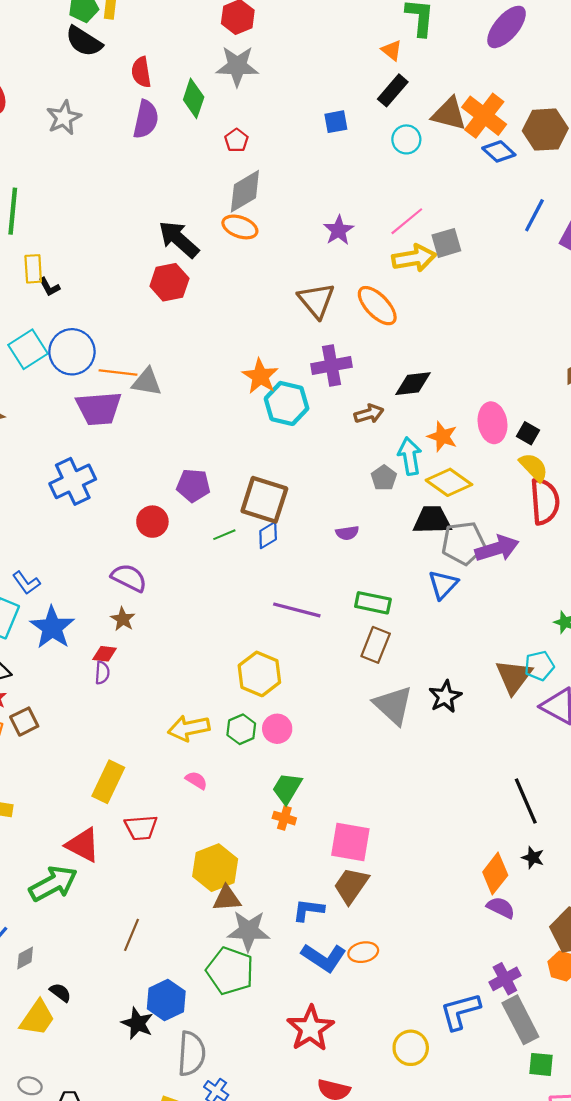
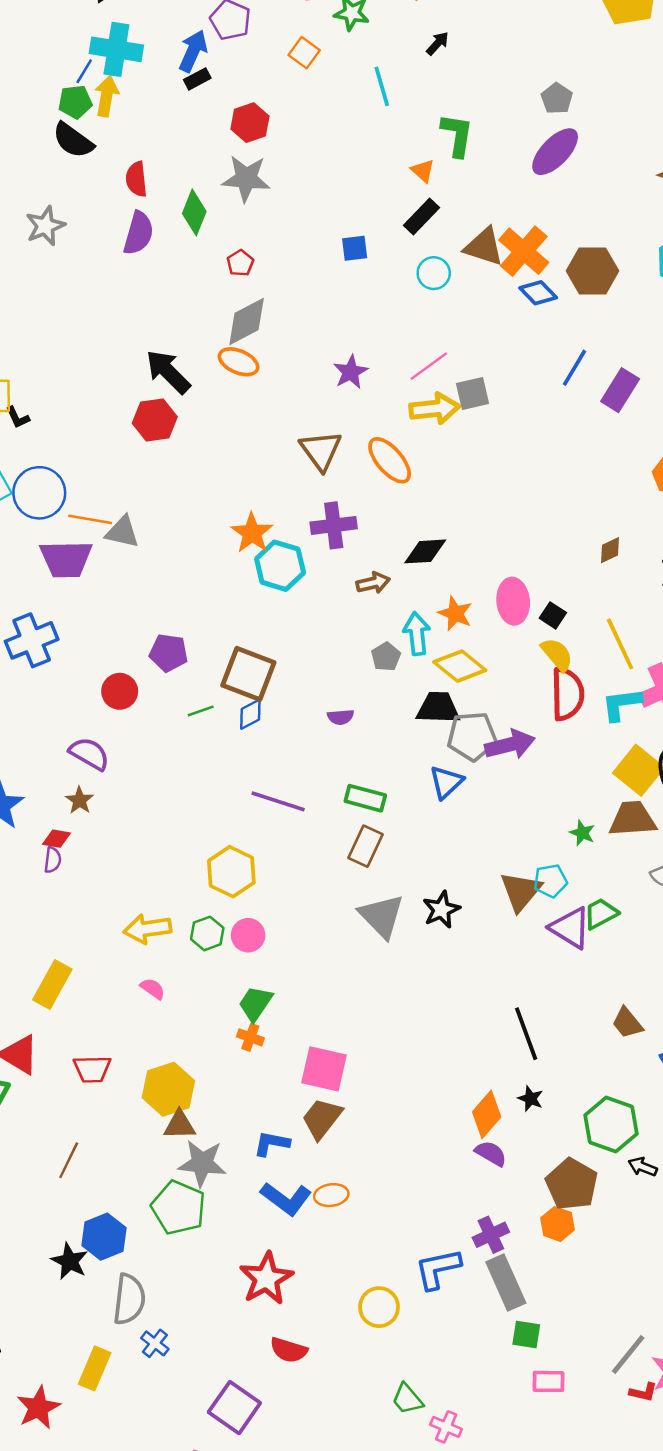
red trapezoid: (141, 828) -> (92, 1069), moved

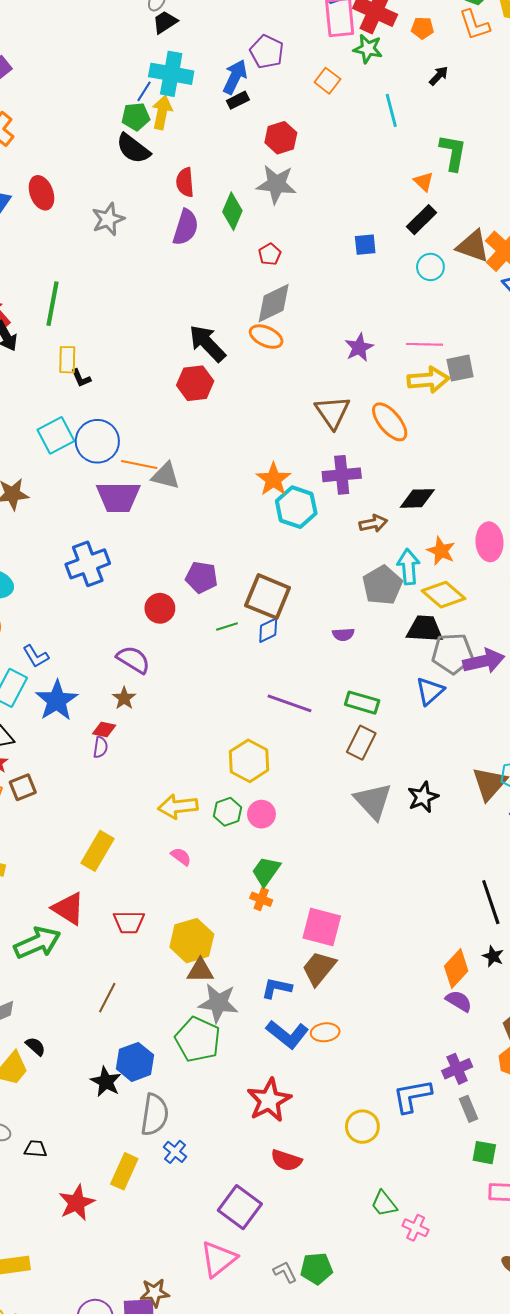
pink line: (429, 366) -> (424, 344), turned 36
gray pentagon: (386, 657) -> (382, 585), size x1.6
gray rectangle: (506, 1282) -> (469, 1109), size x0.6

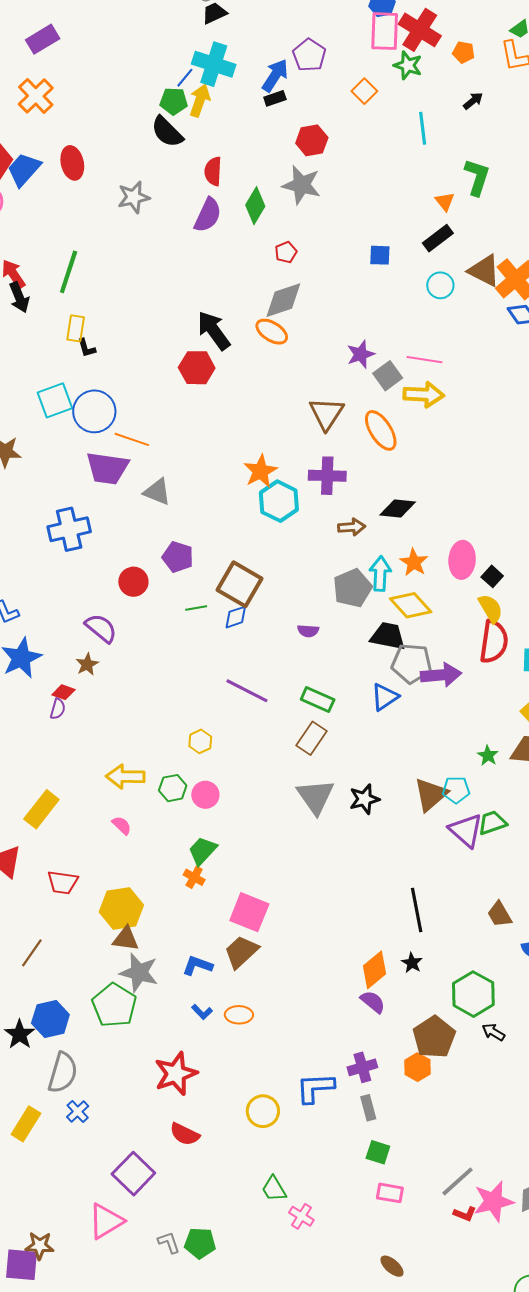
gray square: (460, 368) -> (388, 376), moved, turned -32
gray triangle: (166, 476) -> (157, 492), moved
yellow hexagon: (249, 761) -> (200, 741), size x0.6
blue L-shape: (287, 1034) -> (202, 1012), size x0.5

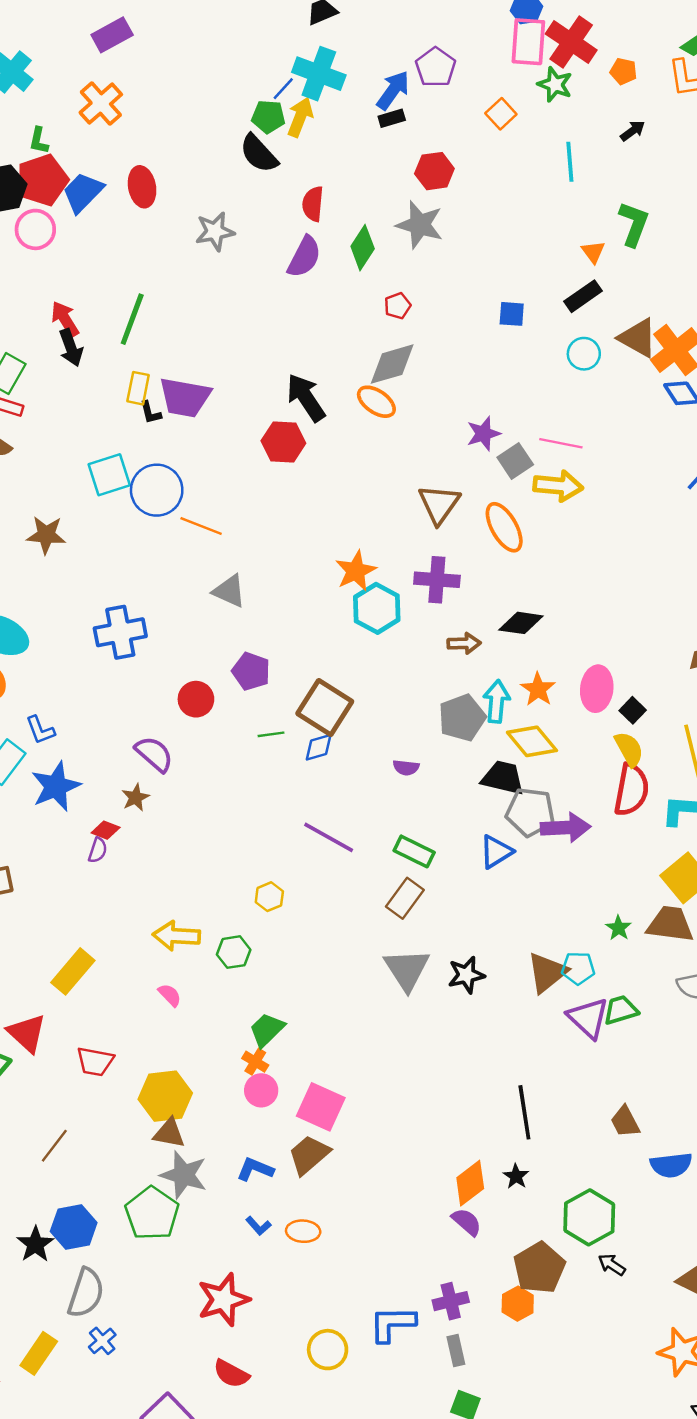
purple trapezoid: (107, 468) -> (185, 397), moved
pink circle: (205, 795) -> (261, 1090), moved

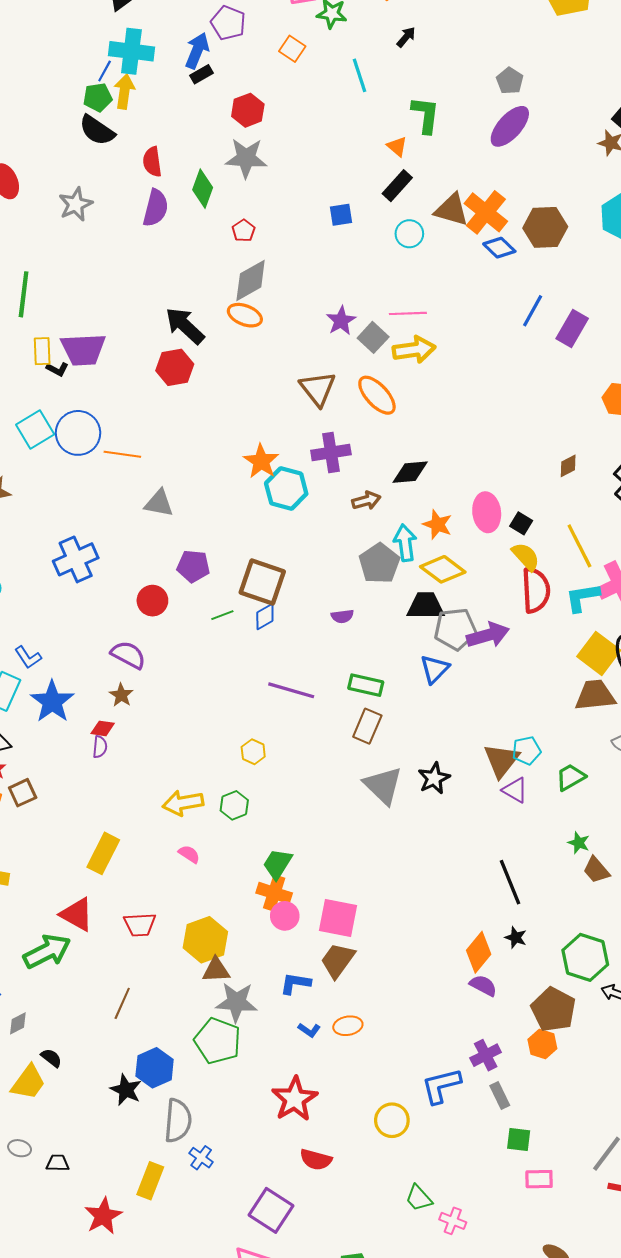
black L-shape: (150, 413) -> (57, 369), turned -35
green star: (619, 928) -> (579, 843), moved
purple triangle: (588, 1018) -> (515, 790), moved, size x0.7
orange cross: (255, 1062) -> (274, 893), size x1.5

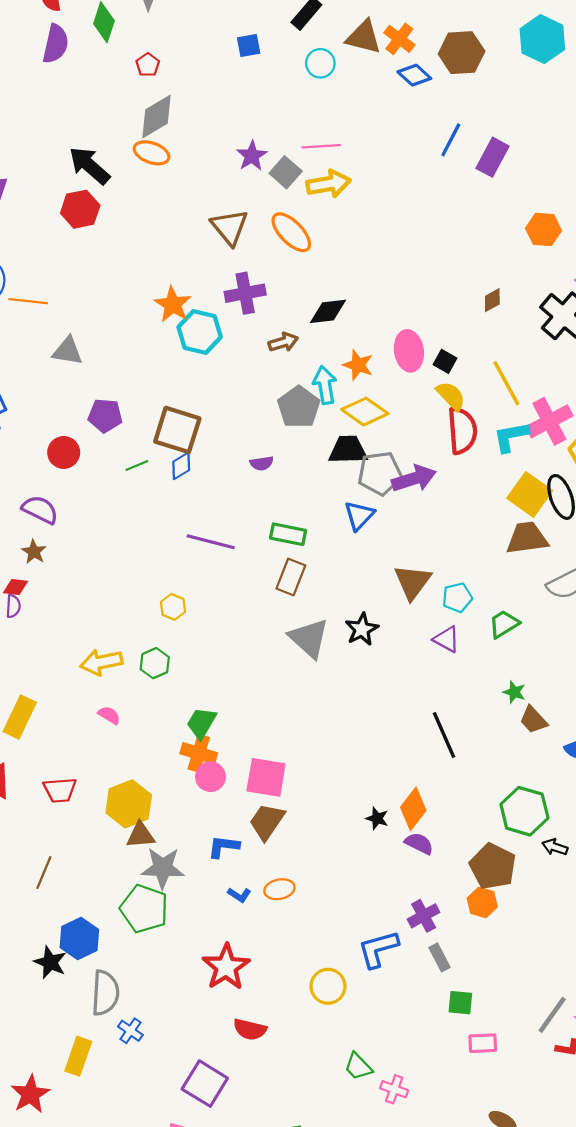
orange cross: (486, 212) -> (399, 39), size x0.7
brown triangle: (501, 760) -> (413, 582), moved
black star: (516, 937) -> (377, 818), moved

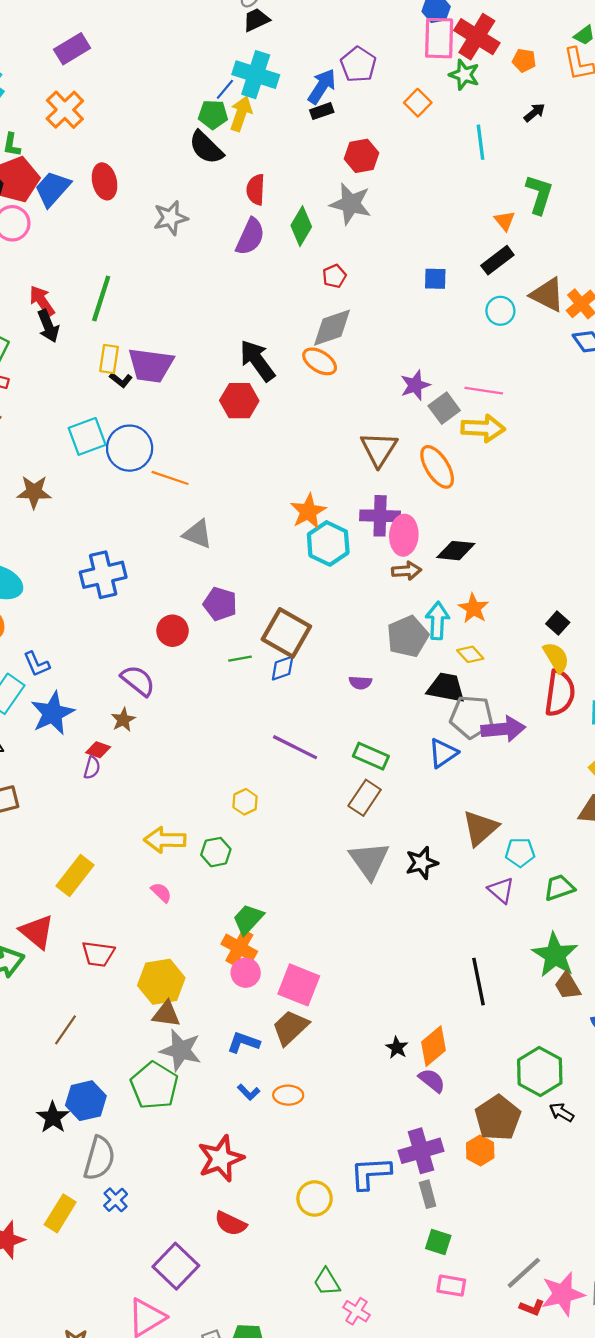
pink ellipse: (409, 351) -> (404, 535), moved
yellow diamond: (365, 412) -> (470, 654), size x0.6
green star: (514, 692) -> (555, 955), size x2.0
purple cross: (424, 916) -> (421, 1151), size x1.4

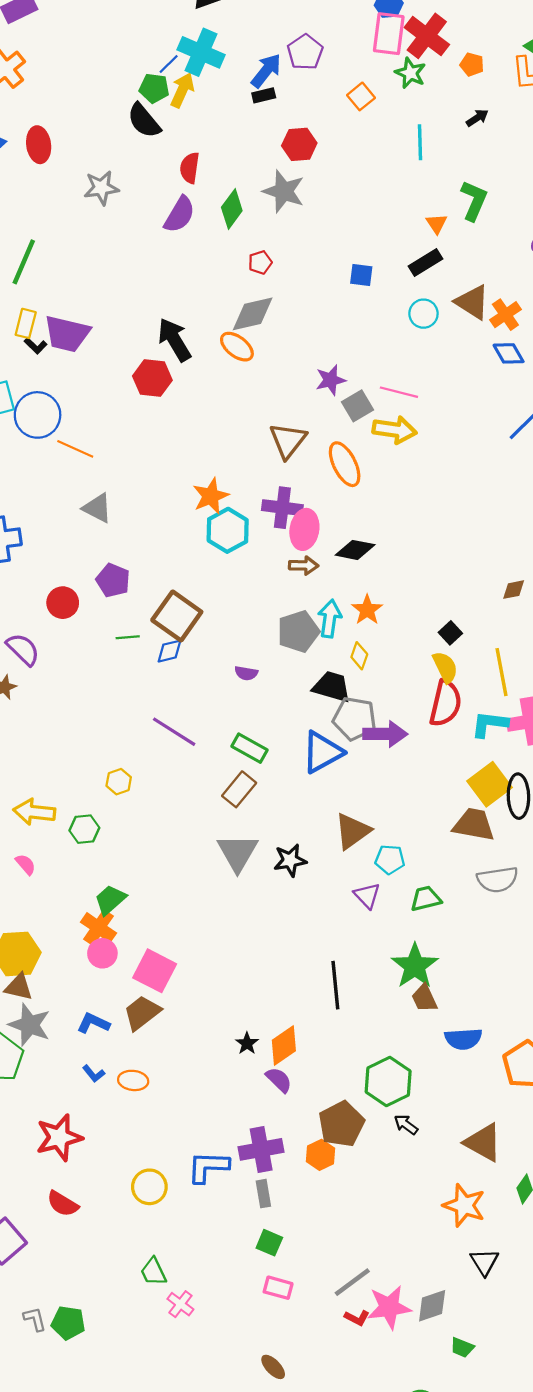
yellow diamond: (470, 654) -> (359, 656), turned 56
blue triangle: (443, 753) -> (322, 752), size x1.4

